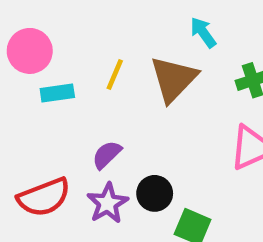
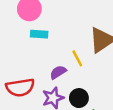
yellow line: (115, 74) -> (77, 58), moved, turned -63

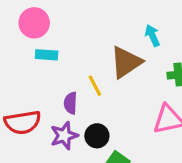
purple semicircle: (58, 72) -> (71, 103), turned -56

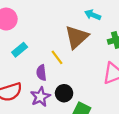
cyan arrow: (152, 36) -> (93, 15), turned -35
cyan rectangle: (47, 55) -> (20, 50), moved, turned -35

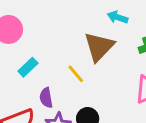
purple semicircle: (41, 73) -> (46, 98), moved

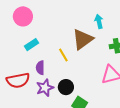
cyan arrow: (118, 17) -> (99, 22), turned 48

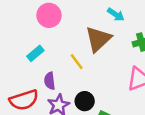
pink circle: (23, 16) -> (49, 15), moved
cyan arrow: (99, 22) -> (116, 14), turned 144

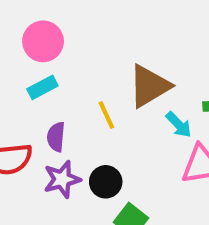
cyan arrow: (116, 14) -> (179, 125), moved
pink circle: (49, 15) -> (43, 41), moved

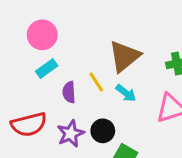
cyan arrow: (179, 125) -> (126, 93), moved
purple semicircle: (56, 137) -> (69, 92), moved

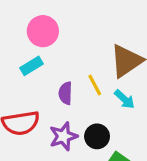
cyan rectangle: (47, 68) -> (32, 66), moved

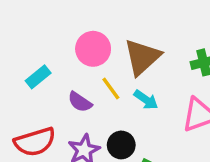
pink circle: (43, 31) -> (93, 49), moved
purple semicircle: (65, 93) -> (80, 102), turned -50

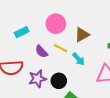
brown triangle: (142, 57) -> (82, 35), size x0.7
yellow line: (111, 89) -> (60, 48), turned -40

